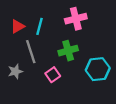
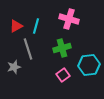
pink cross: (76, 19) -> (69, 19), turned 30
pink square: (53, 75) -> (63, 75), moved

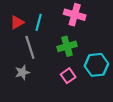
gray star: (14, 67) -> (22, 72), moved

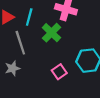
green cross: (67, 46) -> (51, 33), moved, turned -30

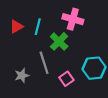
gray line: (20, 43) -> (44, 63), moved

